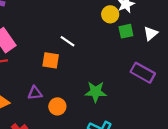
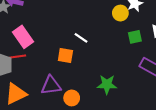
green square: (126, 31) -> (135, 37), moved
purple triangle: (35, 93) -> (51, 86), size x1.5

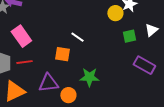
red line: (18, 57) -> (24, 62), moved
green star: (107, 85) -> (89, 77), moved

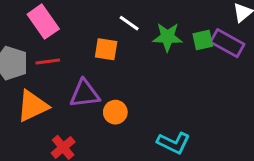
green square: (129, 36) -> (203, 40), moved
purple rectangle: (144, 65) -> (227, 43), moved
green star: (89, 77) -> (167, 37), moved

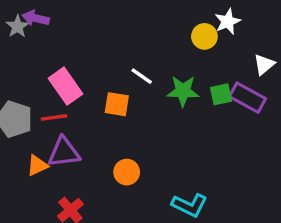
pink rectangle: (43, 22) -> (65, 86), moved
purple triangle: (85, 94) -> (64, 152), moved
orange triangle: (32, 106) -> (37, 165), size x0.6

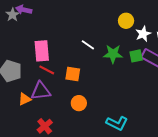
white star: (228, 22) -> (143, 34), moved
pink rectangle: (65, 86) -> (42, 51), turned 30
orange square: (117, 104) -> (73, 74), moved
red line: (54, 117) -> (47, 70), moved, turned 35

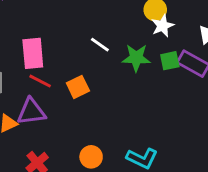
white star: (143, 34) -> (163, 26), moved
orange square: (73, 74) -> (78, 87), turned -35
orange circle: (79, 103) -> (91, 157), moved

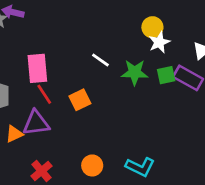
red line: (40, 81) -> (44, 94), turned 30

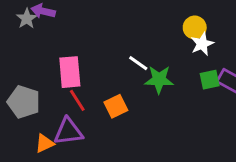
green star: (135, 72) -> (159, 80), moved

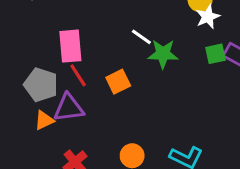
gray pentagon: (24, 102) -> (41, 85), moved

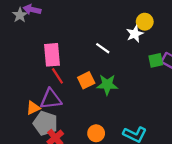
white star: (208, 17) -> (135, 34), moved
green star: (163, 54) -> (107, 85), moved
gray pentagon: (41, 85) -> (45, 123), moved

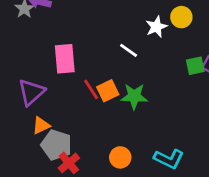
white star: (135, 34) -> (156, 27), moved
red line: (57, 76) -> (91, 89), moved
purple triangle: (51, 99) -> (31, 92), moved, turned -35

